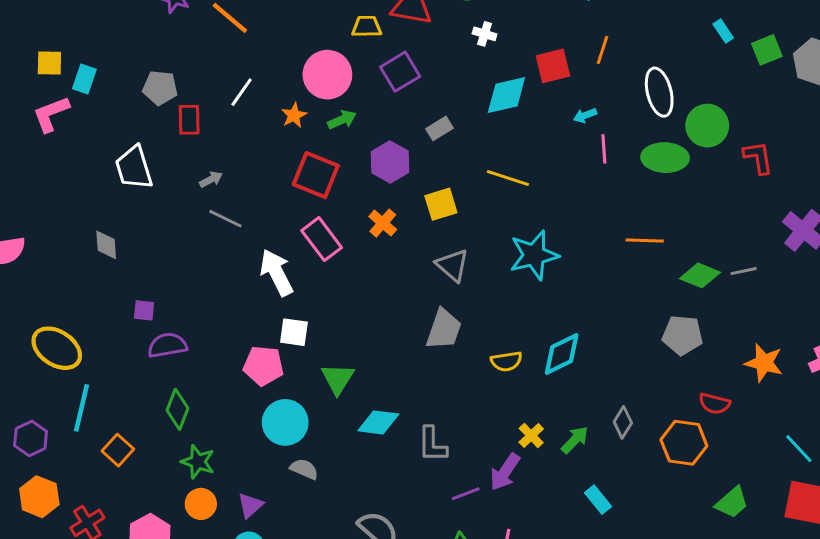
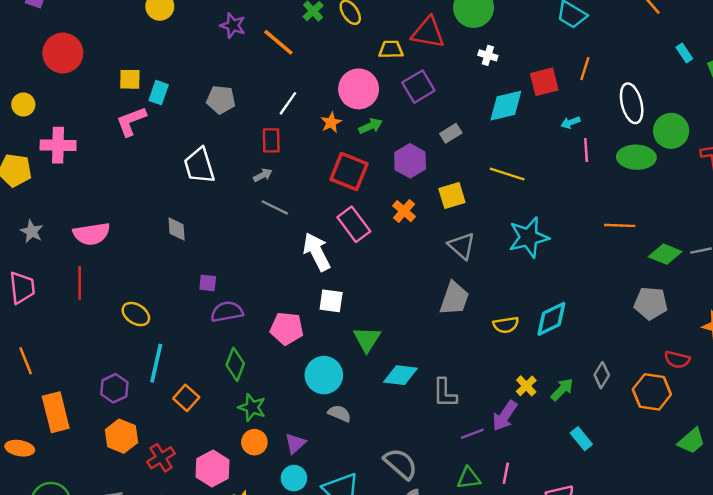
red rectangle: (189, 120) -> (271, 140), moved
yellow ellipse: (57, 348) -> (136, 314), size x0.7
pink pentagon: (263, 366) -> (287, 328), moved

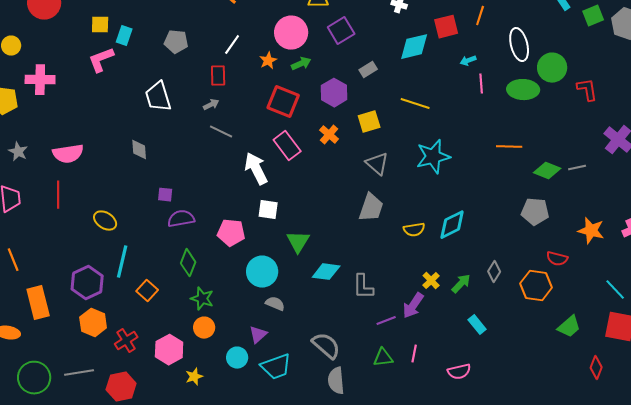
purple hexagon: (114, 388) -> (87, 283), size x1.4
purple triangle: (295, 443) -> (258, 335), moved

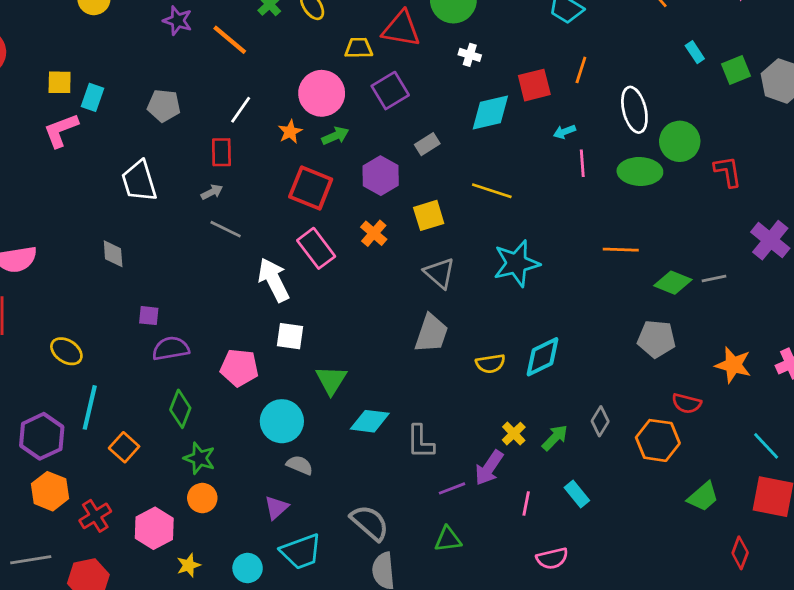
pink line: (414, 354) -> (526, 504), moved
cyan circle: (237, 358) -> (248, 568), moved

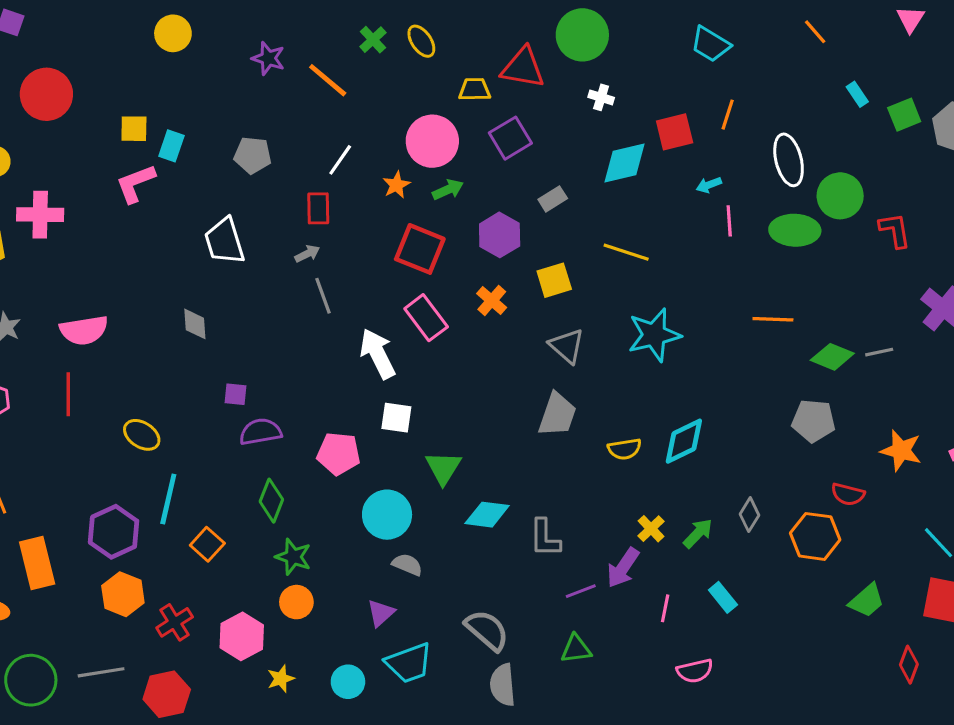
gray line: (226, 229) -> (323, 296), turned 44

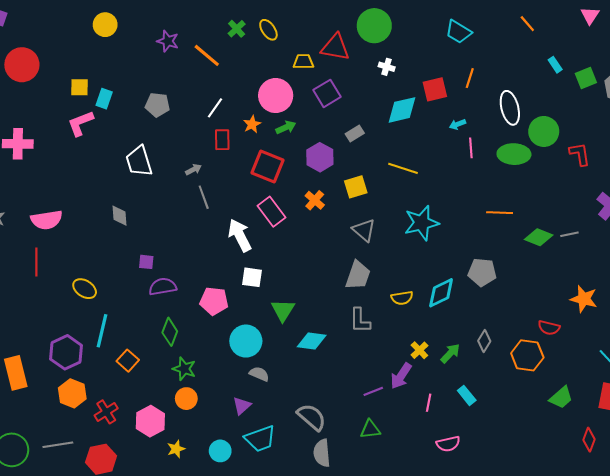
red rectangle: (318, 208) -> (222, 140), moved
gray pentagon: (814, 421) -> (482, 272), moved
gray L-shape: (545, 538) -> (360, 320), moved

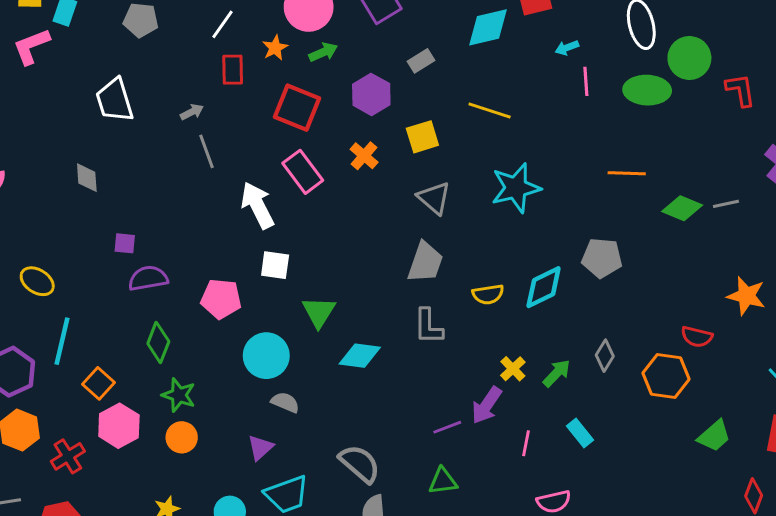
pink hexagon: (150, 421) -> (119, 426), moved

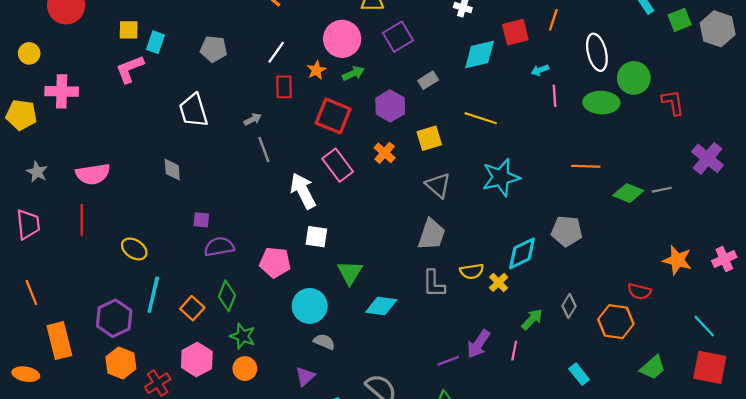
yellow semicircle: (488, 294) -> (472, 271), moved
yellow cross: (513, 369) -> (499, 282), moved
orange square: (98, 383) -> (192, 308), moved
cyan rectangle: (580, 433) -> (579, 374), moved
pink line: (526, 443) -> (514, 351), moved

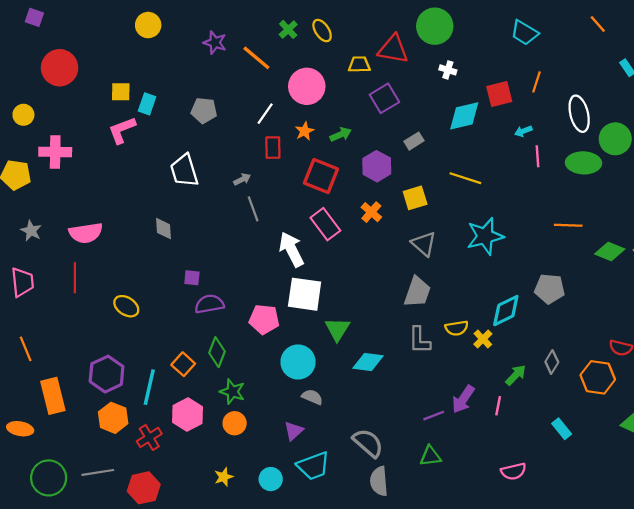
pink circle: (342, 39) -> (307, 86), moved
white square: (316, 237) -> (305, 294), size x1.6
cyan line: (153, 295) -> (149, 387), moved

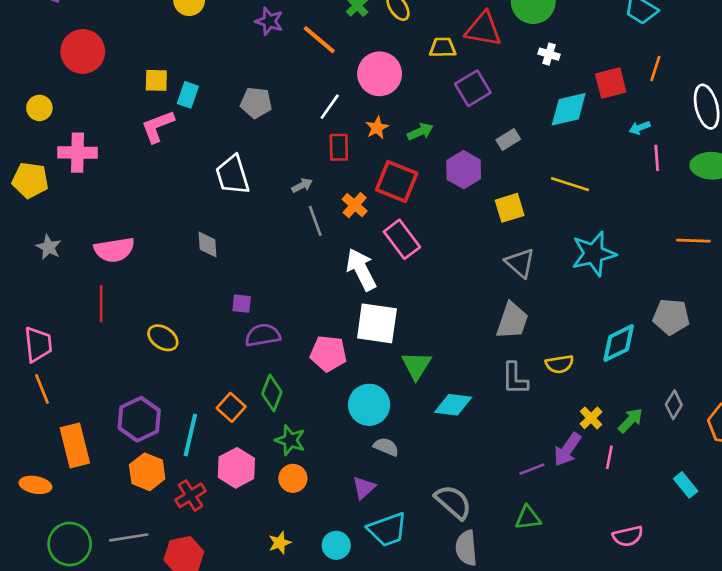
orange cross: (371, 212) -> (355, 205), moved
pink trapezoid: (22, 282) -> (38, 344), moved
yellow cross: (483, 339) -> (591, 418), moved

